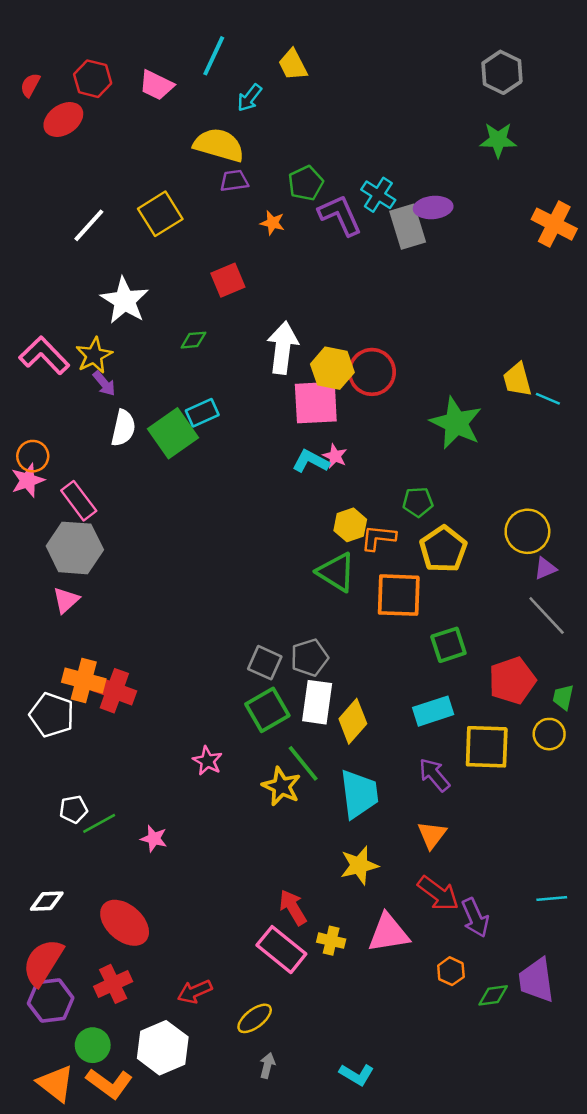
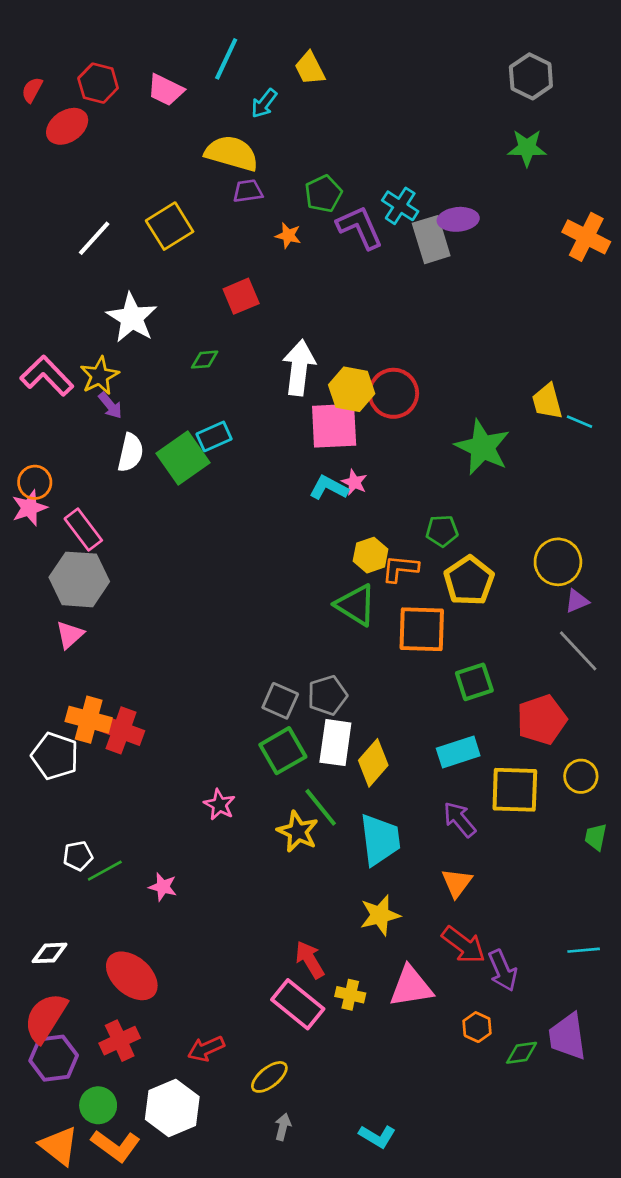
green trapezoid: (563, 697) -> (596, 837), moved

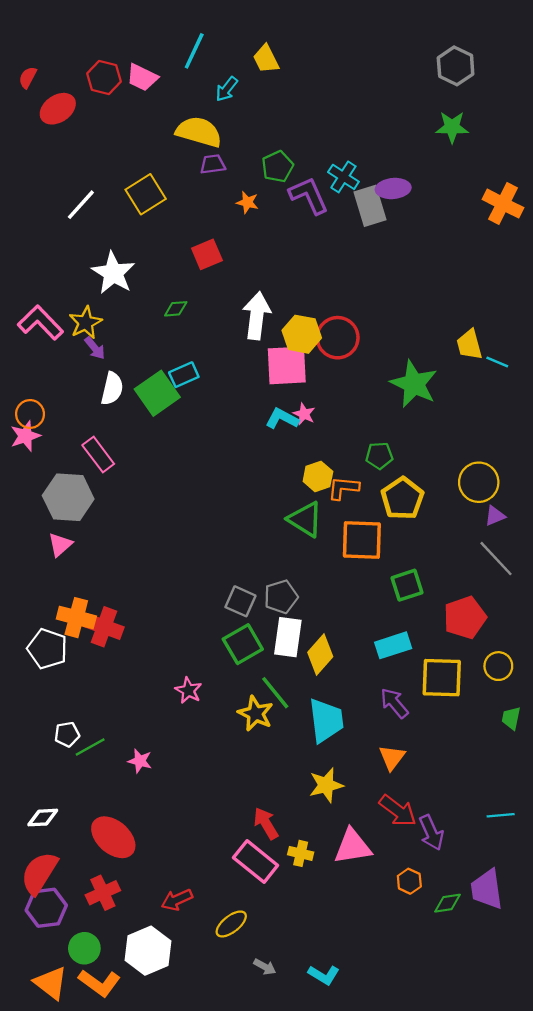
red hexagon: (98, 83) -> (104, 77), moved
pink rectangle: (83, 529) -> (98, 454), moved
gray arrow: (283, 1127) -> (265, 967), moved, turned 105

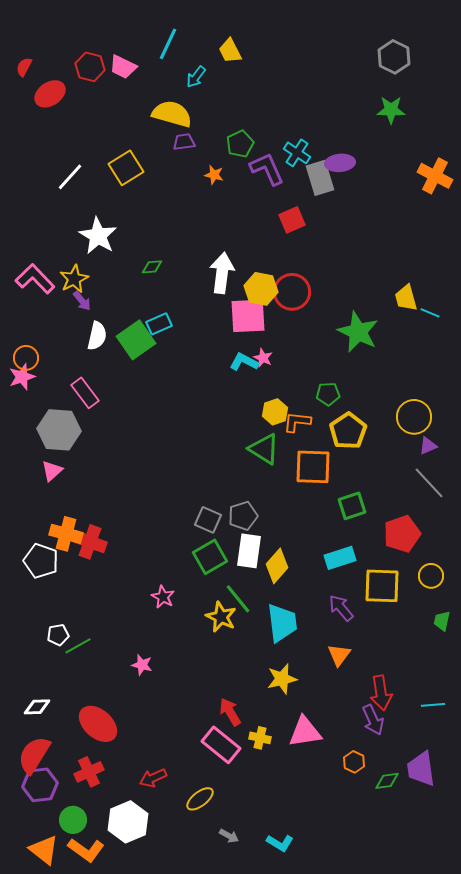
red square: (207, 254) -> (292, 220), moved
pink star: (140, 761) -> (142, 665), moved
red arrow: (398, 811) -> (381, 693), moved, turned 44

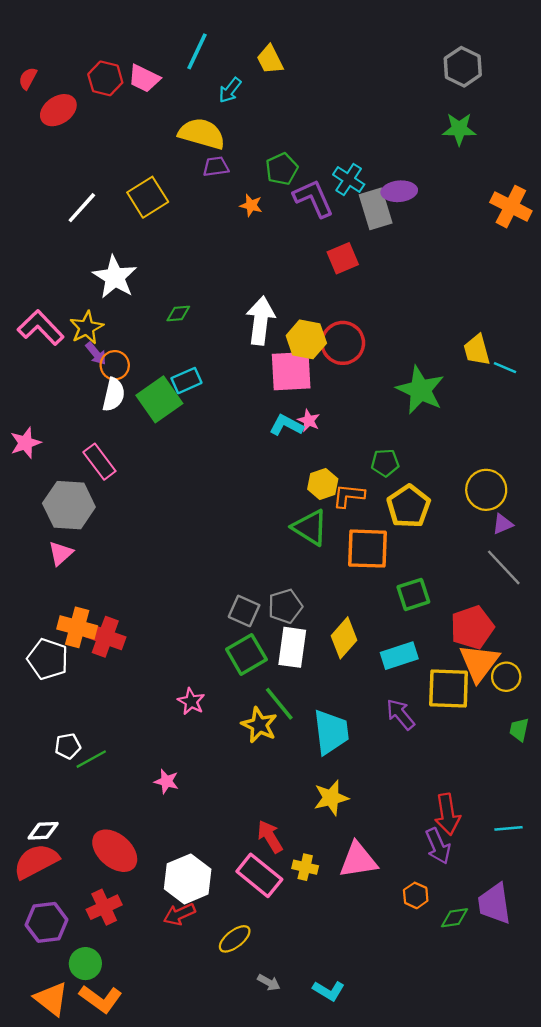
orange circle: (26, 358) -> (115, 365), moved
yellow diamond: (277, 566) -> (344, 638), moved
orange triangle: (339, 655) -> (479, 663), moved, size x1.5
red semicircle: (34, 755) -> (36, 861), moved, turned 30
white hexagon: (128, 822) -> (188, 879), moved

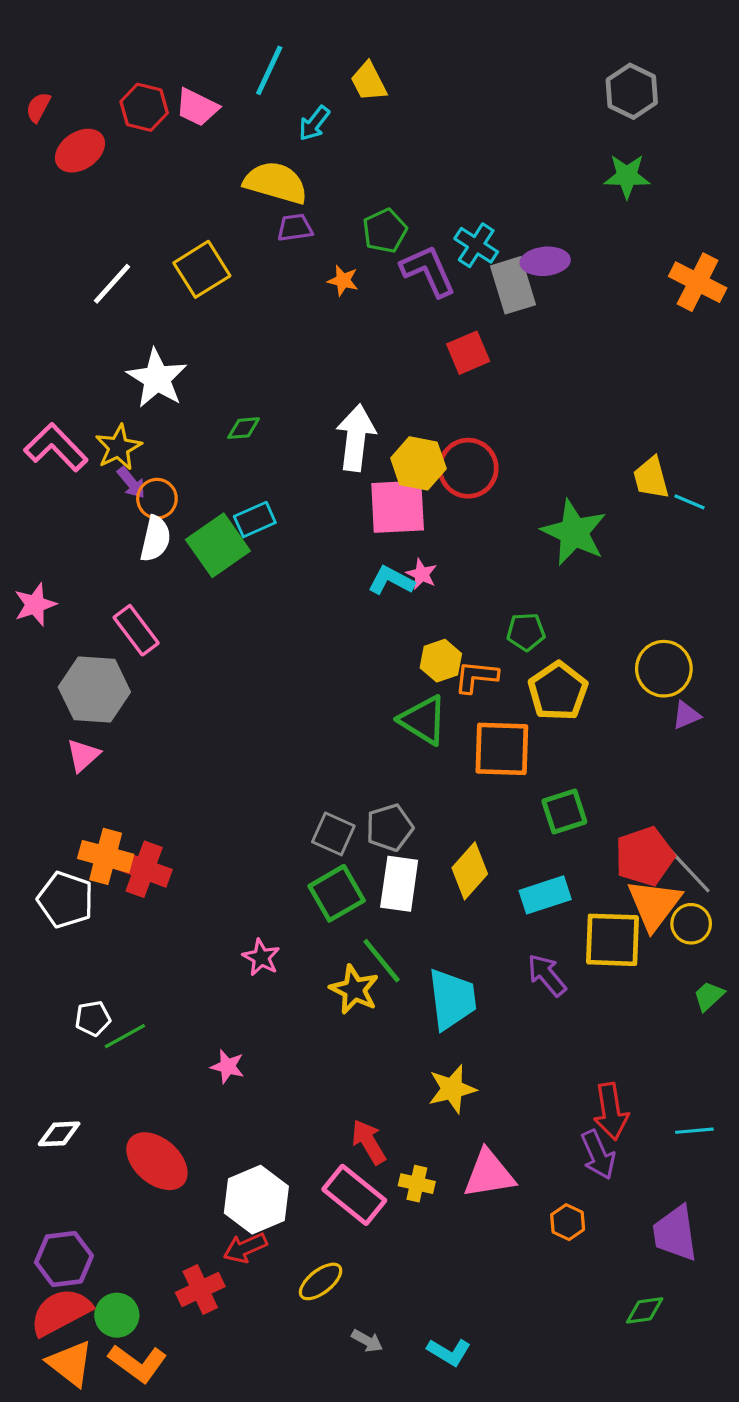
gray line: (504, 567) -> (688, 869), moved
green trapezoid: (519, 730) -> (709, 996), turned 35
red semicircle: (36, 861) -> (61, 1312), moved
red cross: (104, 907) -> (200, 1289), moved
green diamond: (454, 918) -> (645, 1310), moved

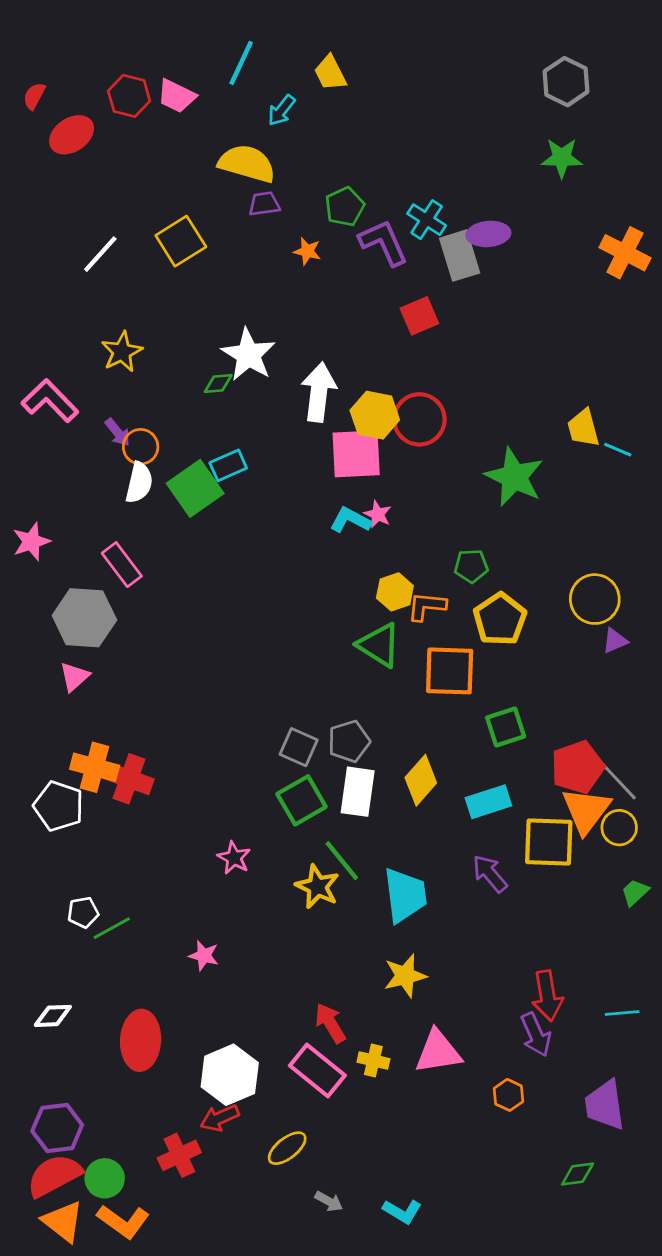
white star: (157, 378) -> (248, 355), moved
yellow star: (118, 447) -> (122, 352), moved
red ellipse: (157, 1161) -> (141, 1040), turned 52

